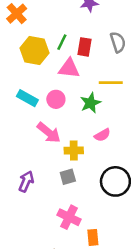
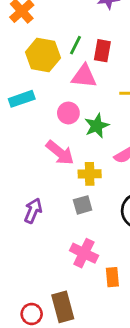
cyan rectangle: (27, 98) -> (22, 99), moved, turned -48
green star: (90, 103) -> (97, 126), moved

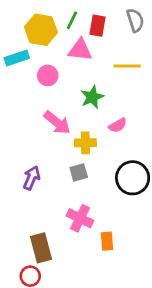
cyan rectangle: (22, 99) -> (17, 58), moved
pink circle: (68, 113) -> (48, 75), moved
brown rectangle: (63, 307) -> (41, 248), moved

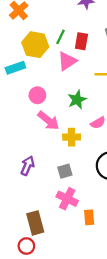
pink triangle: (80, 50) -> (67, 61), turned -40
pink circle: (48, 75) -> (37, 95), moved
gray square: (79, 172) -> (65, 171), moved

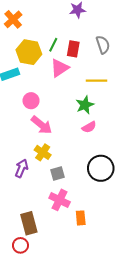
green star: (77, 100) -> (85, 105), moved
yellow cross: (72, 137) -> (43, 152), moved, turned 35

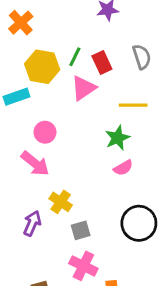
red rectangle: (73, 49) -> (102, 62), turned -35
pink arrow: (42, 125) -> (35, 164), moved

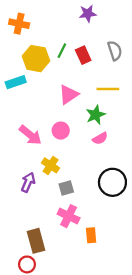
orange cross: (21, 23) -> (19, 24), turned -36
pink triangle: (83, 88) -> (69, 95), moved
pink circle: (45, 132) -> (61, 131), moved

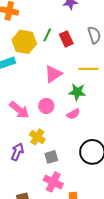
green star: (96, 115) -> (77, 92), turned 30
pink semicircle: (100, 138) -> (73, 114), moved

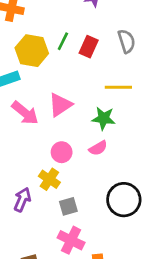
red rectangle: (66, 39) -> (89, 47), turned 49
pink triangle: (53, 74) -> (60, 105), moved
pink circle: (46, 106) -> (62, 152), moved
pink arrow: (19, 110) -> (25, 113), moved

